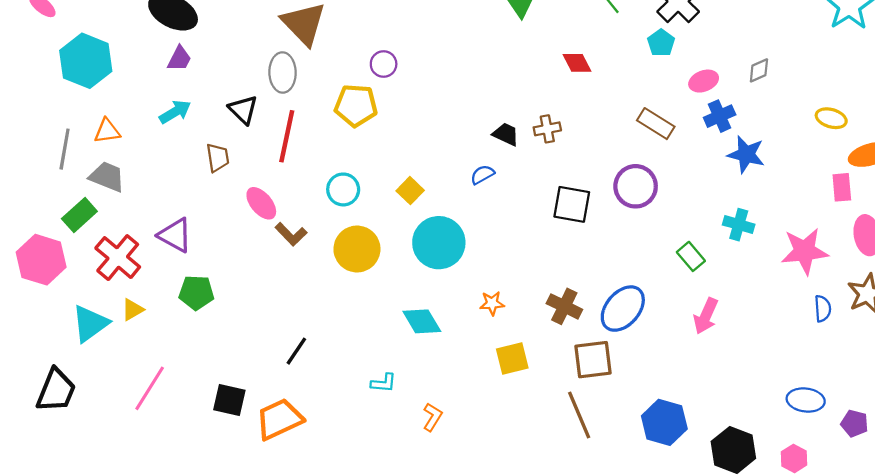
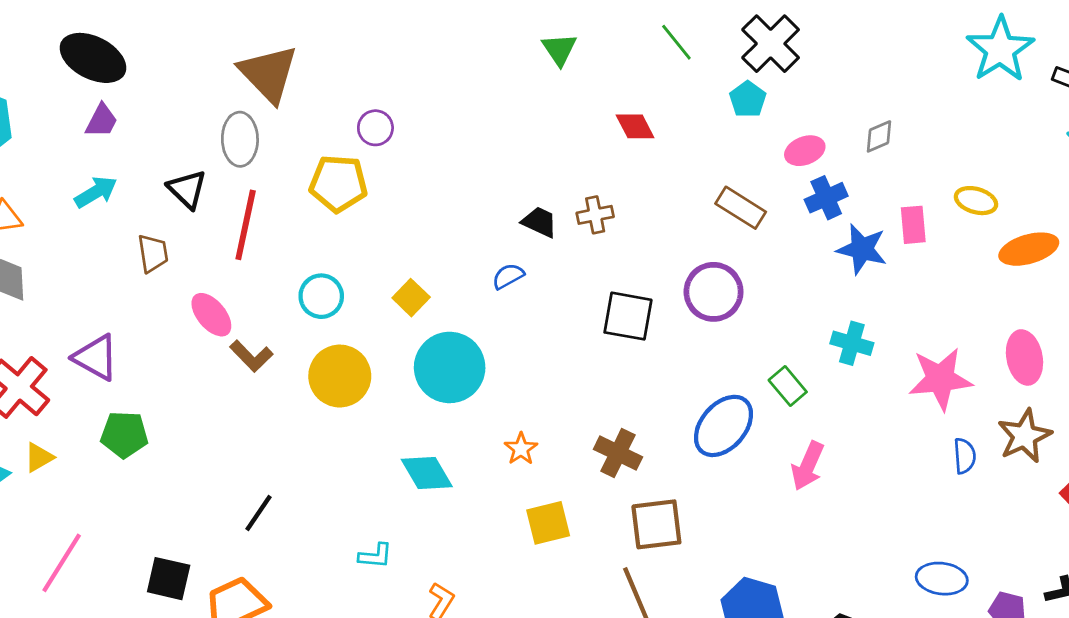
pink rectangle: (842, 187) -> (913, 225), moved
orange star: (492, 303) -> (521, 449), turned -30
blue ellipse: (623, 309) -> (723, 426), moved

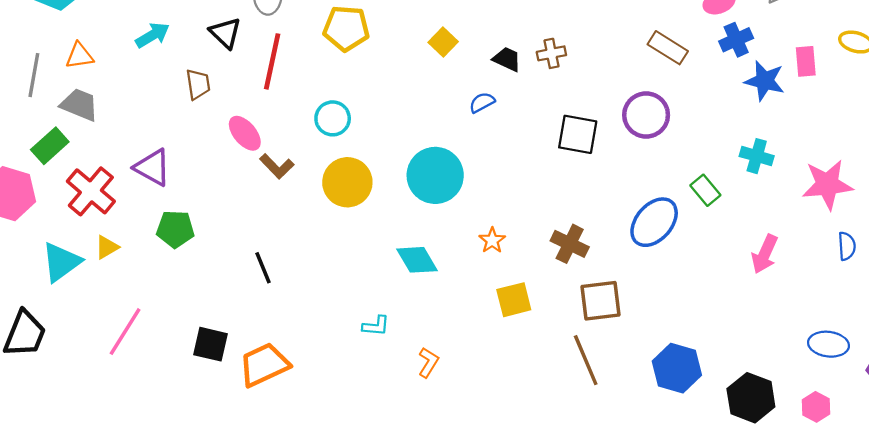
yellow square: (411, 298) -> (443, 42), moved
pink arrow: (808, 466) -> (765, 254), moved
black line: (258, 513) -> (263, 268), moved, turned -56

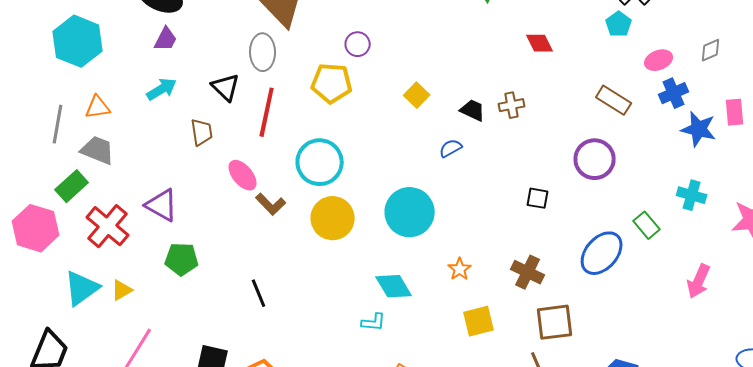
cyan circle: (333, 118) -> (320, 162), size x1.5
black square: (578, 134) -> (538, 198), moved, size x0.6
yellow triangle: (107, 247) -> (122, 290), moved
cyan L-shape: (376, 326) -> (374, 322), moved

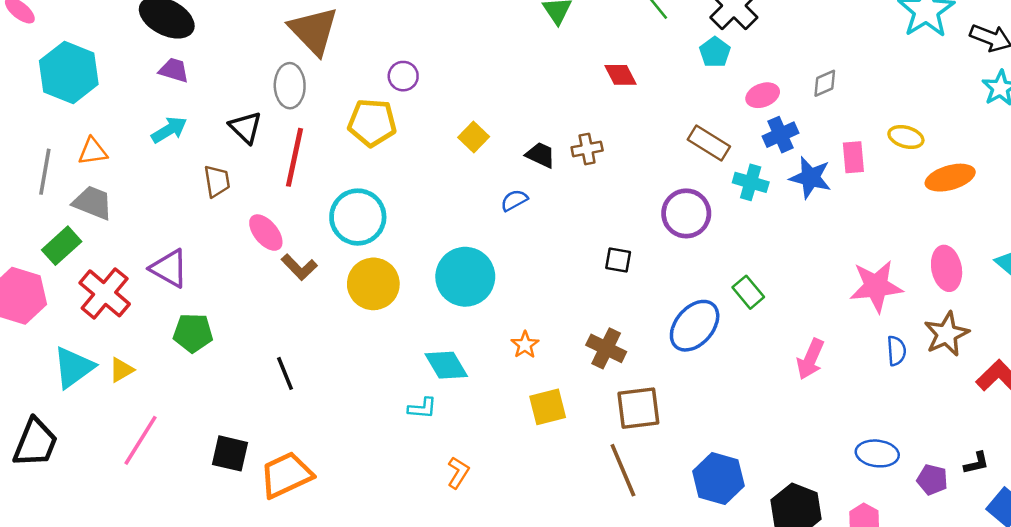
purple trapezoid: (166, 39) -> (174, 70), turned -100
cyan cross: (692, 195) -> (751, 182), moved

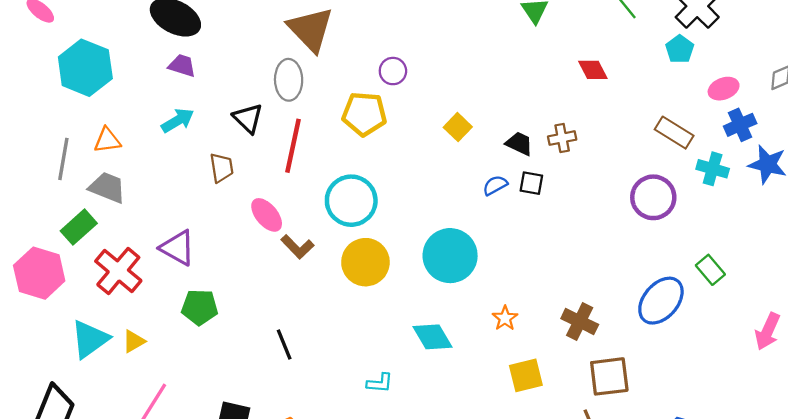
black square: (618, 260) -> (531, 183), moved
cyan L-shape: (422, 408) -> (380, 383), moved

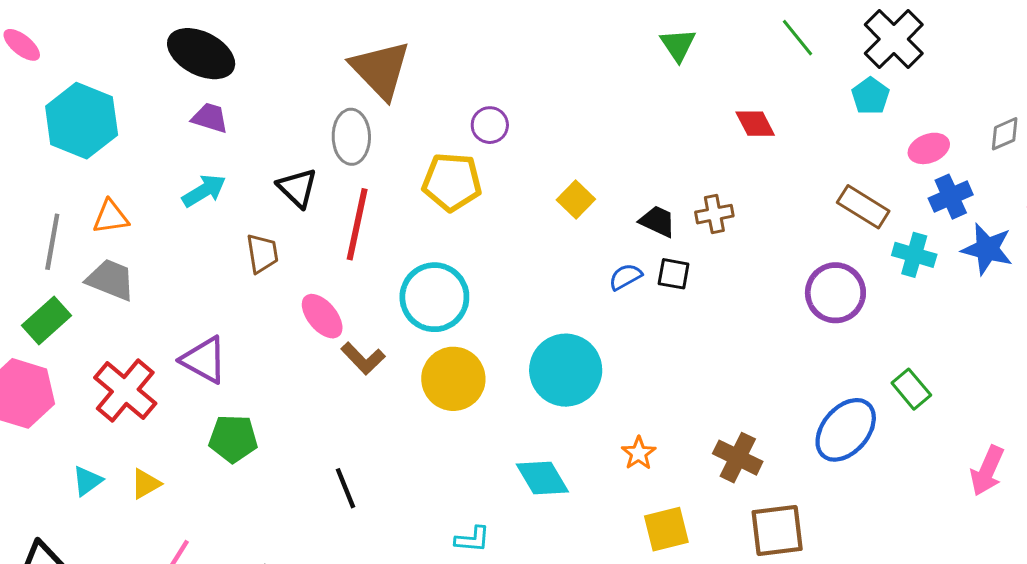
green rectangle: (79, 227) -> (47, 320), moved
cyan triangle: (90, 339) -> (87, 481), size x0.6

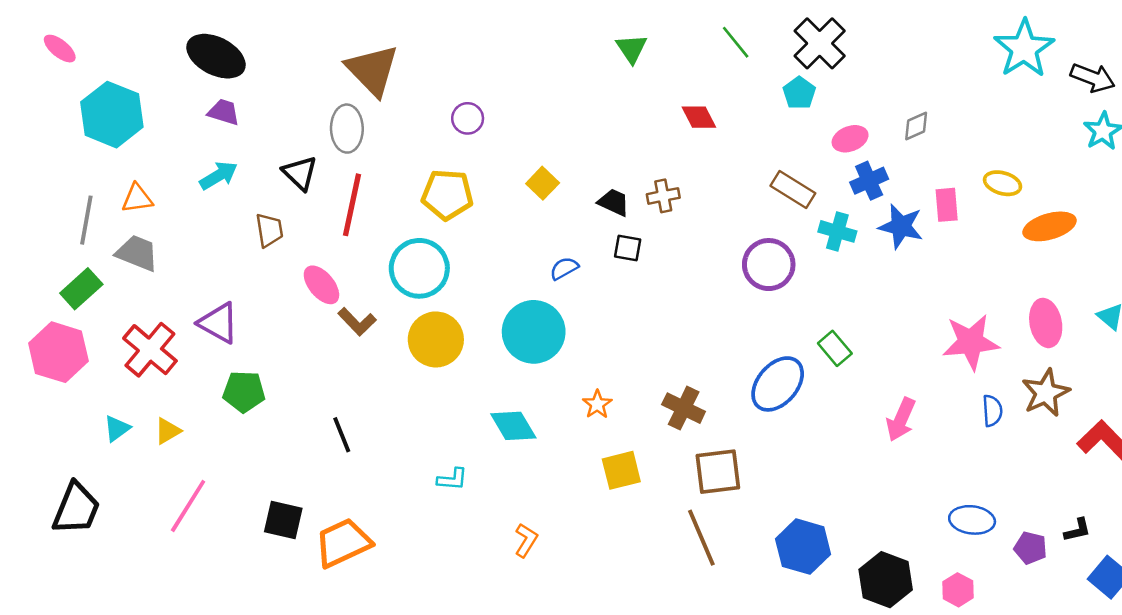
yellow pentagon: (452, 182) -> (447, 195), moved
blue semicircle: (625, 277) -> (564, 268), moved

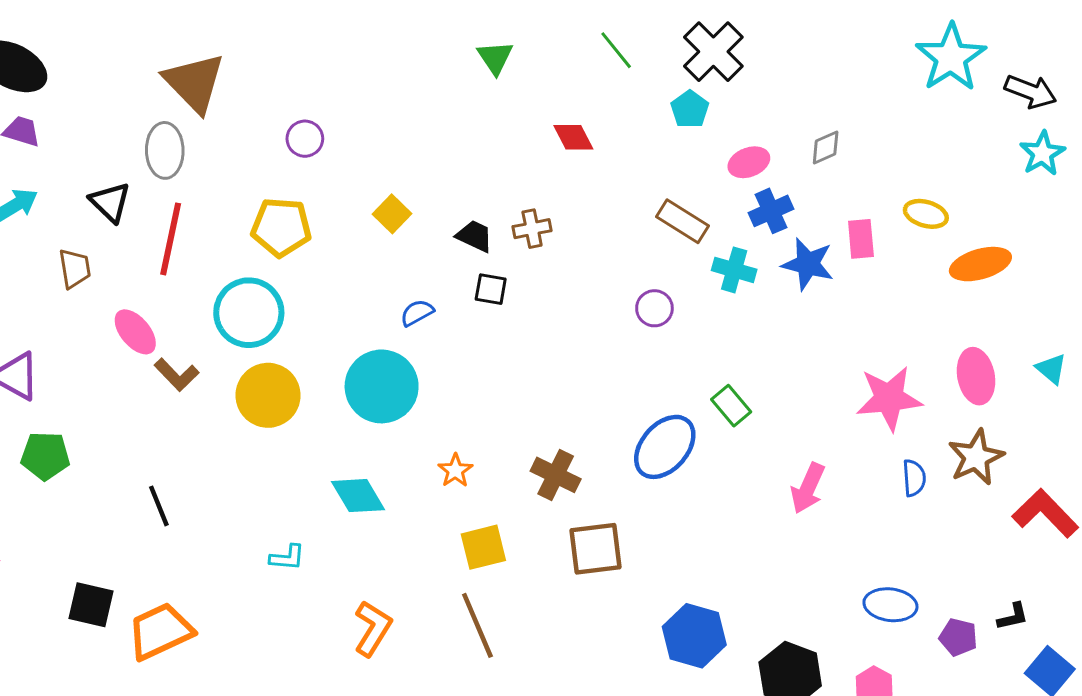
purple circle: (769, 265) -> (654, 308), size x0.6
brown line: (701, 538) -> (477, 625), moved
orange L-shape: (526, 540) -> (373, 628), size x1.4

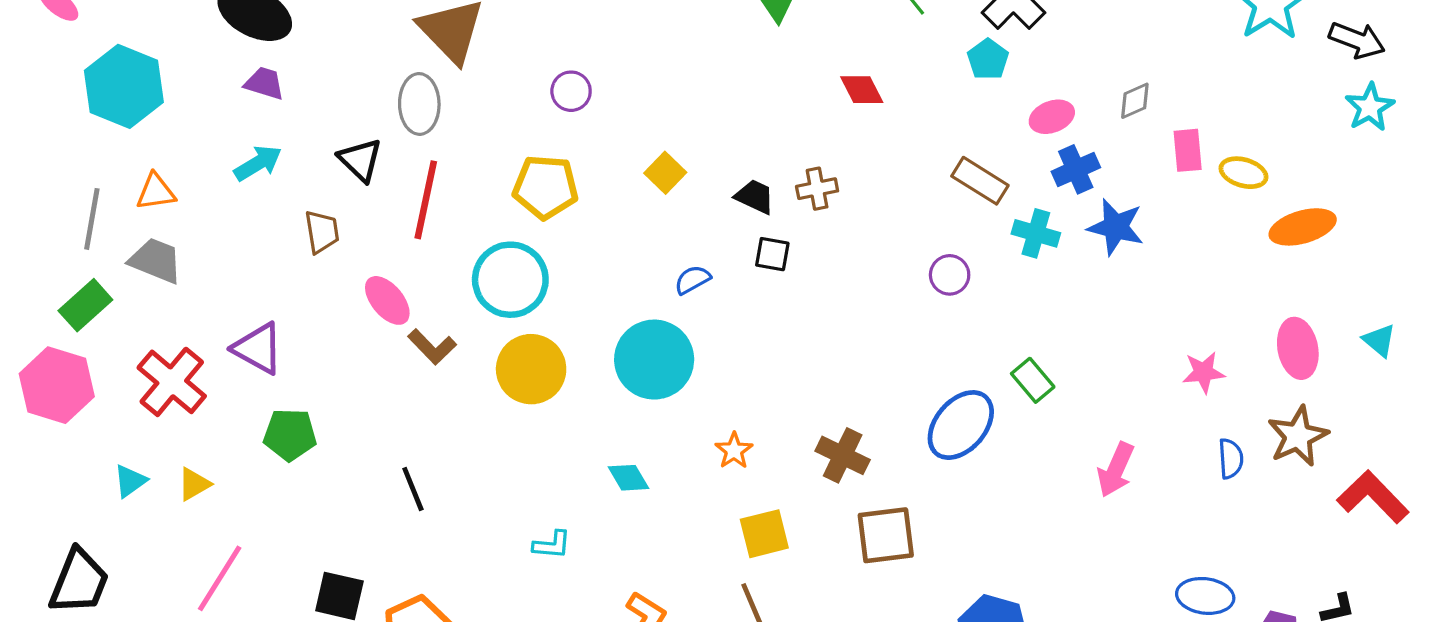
pink rectangle: (861, 239) -> (1188, 150), moved
pink star: (889, 398) -> (1204, 372), size x0.6
cyan diamond: (358, 496) -> (629, 478), size x0.7

